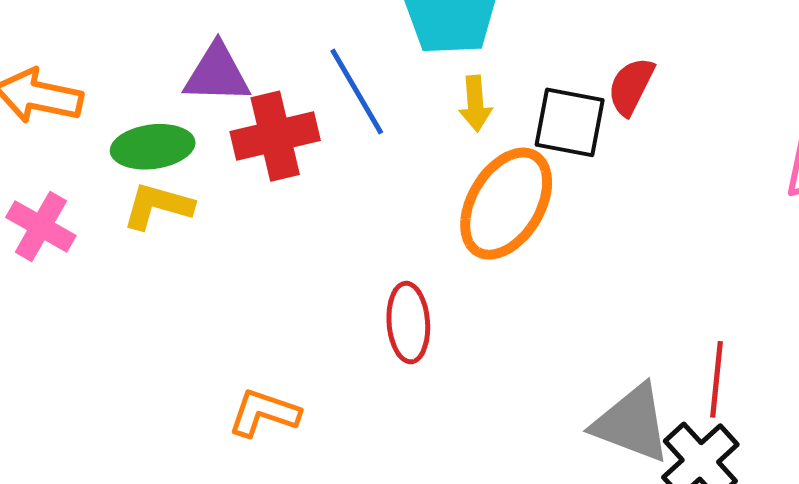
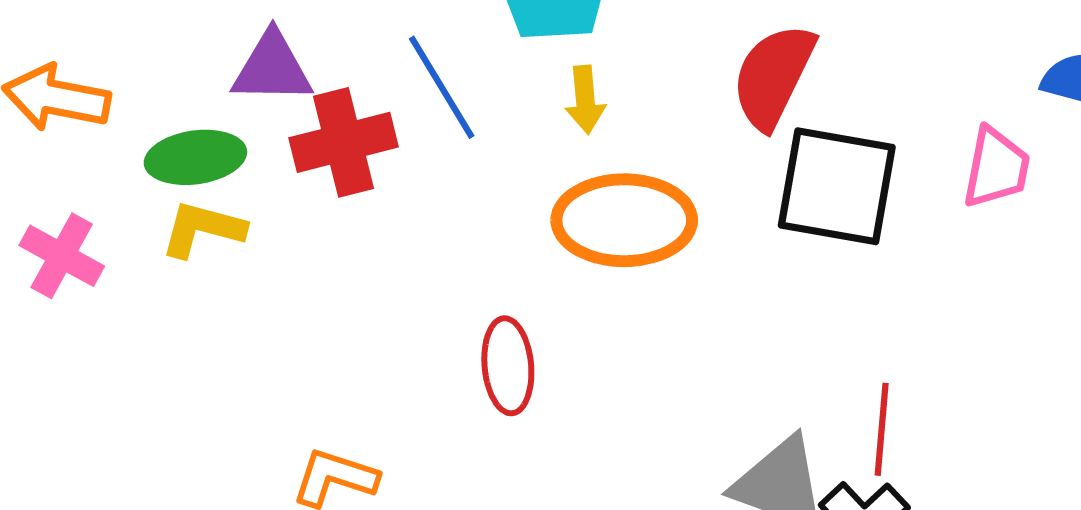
red semicircle: (631, 86) -> (773, 76), size x1.5
black square: (570, 122) -> (837, 186), moved, size x1.4
orange ellipse: (506, 204) -> (624, 220), turned 60

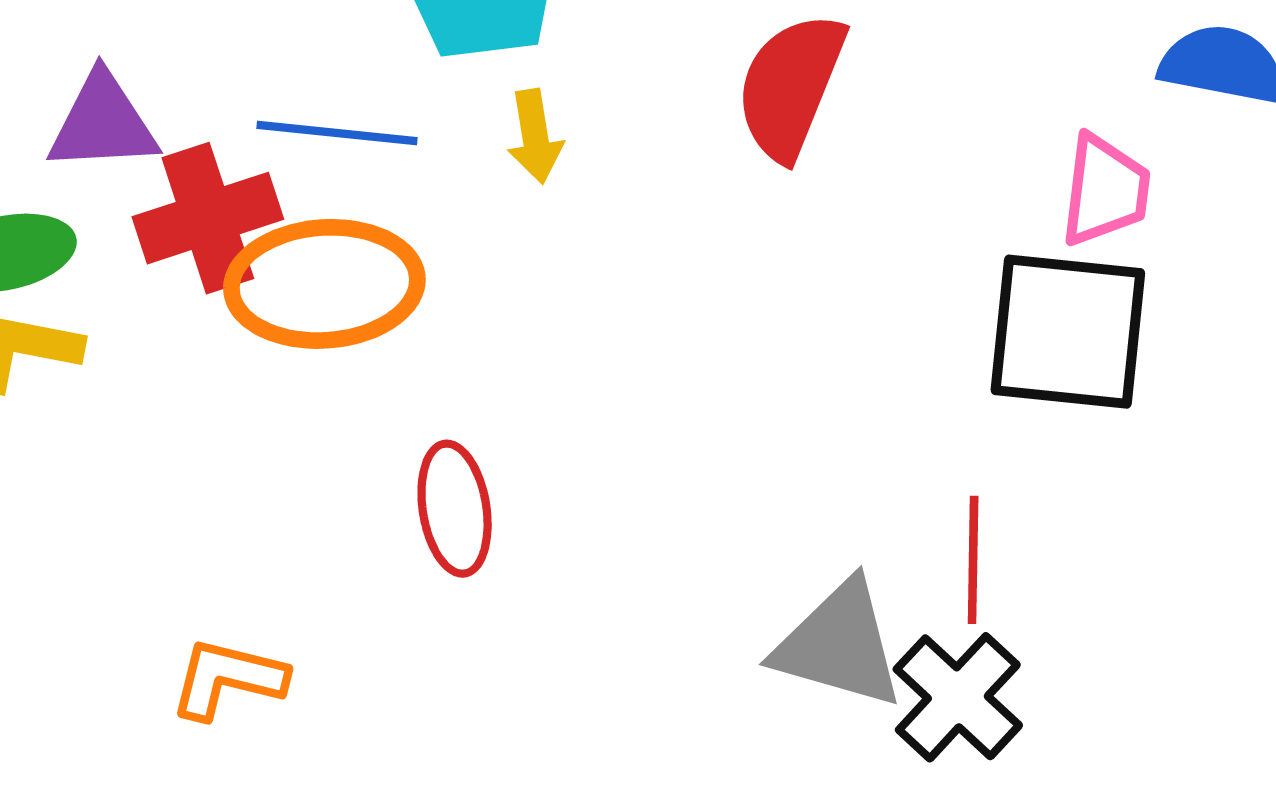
blue line: (442, 87) -> (337, 133), turned -49
black square: (837, 186) -> (1068, 332), moved
orange ellipse: (624, 220) -> (324, 284), moved

